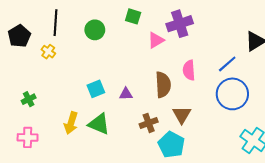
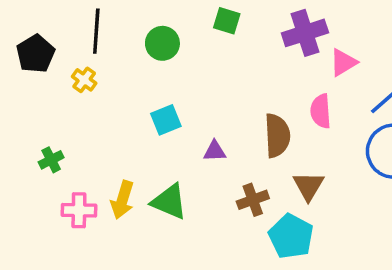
pink triangle: (156, 40) -> (343, 62), moved
cyan square: (96, 89) -> (166, 120), moved
pink cross: (28, 137) -> (79, 210), moved

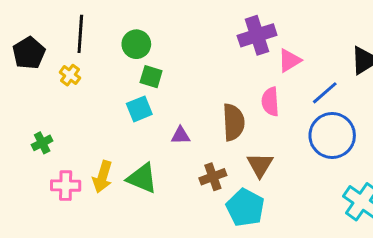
green square: (227, 21) -> (151, 77), moved

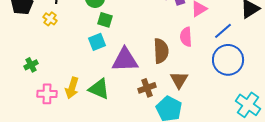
purple triangle: (180, 135) -> (125, 60), size x2.0

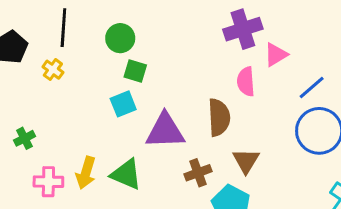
pink semicircle: (186, 37) -> (246, 82), moved

